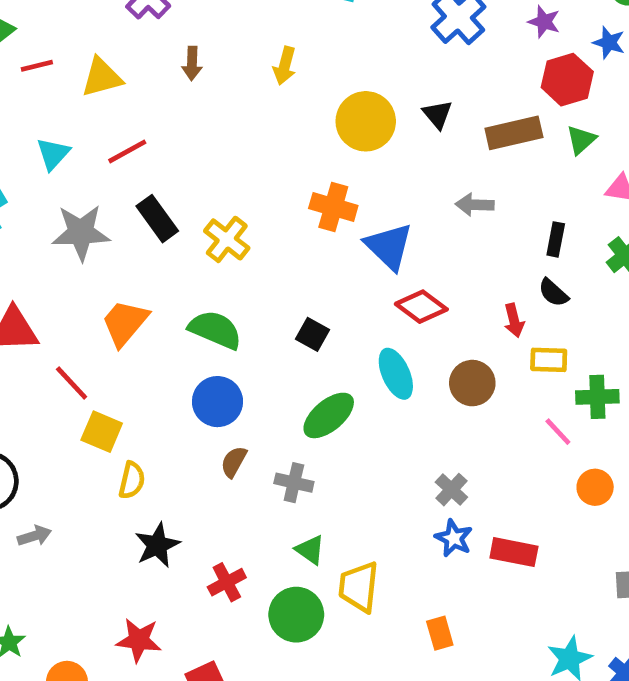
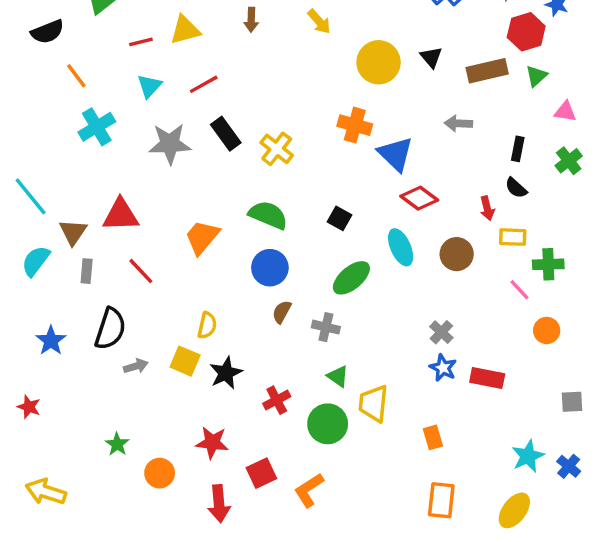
red line: (37, 66) -> (141, 42), moved
yellow arrow: (285, 66) -> (319, 22), turned -56
orange trapezoid: (125, 323) -> (202, 237), moved
red line: (72, 383) -> (141, 271), moved
yellow square: (102, 432) -> (185, 361), moved

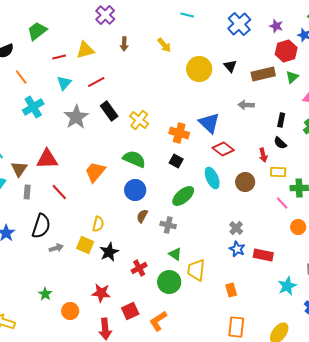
orange cross: (355, 125) -> (179, 133), moved
gray star: (170, 144) -> (76, 117), turned -30
cyan star: (528, 456) -> (287, 286), moved

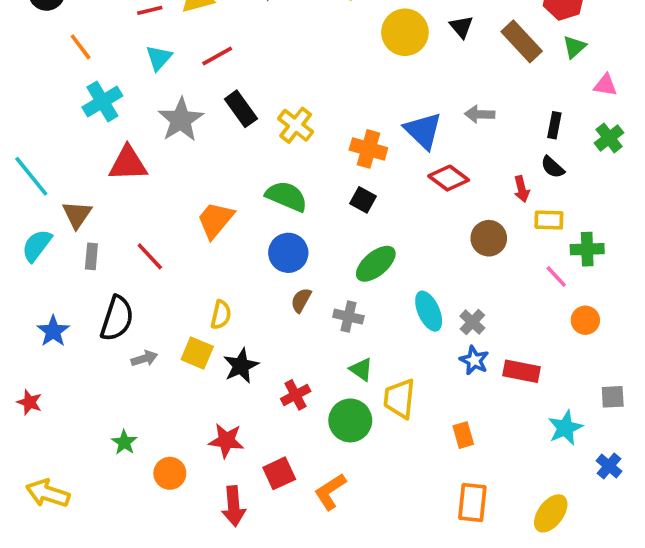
brown rectangle: (263, 74) -> (522, 41), turned 60
gray arrow: (246, 105) -> (480, 114), moved
red triangle: (47, 159) -> (128, 163), moved
cyan ellipse: (212, 178) -> (429, 311), moved

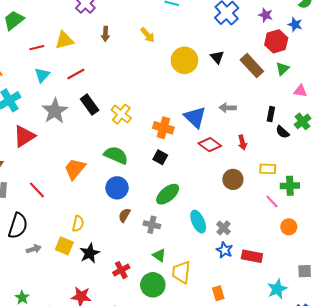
red triangle: (128, 163) -> (24, 136), turned -30
black semicircle: (553, 167) -> (282, 132), moved
red arrow: (522, 189) -> (242, 143), moved

